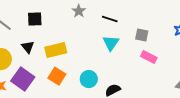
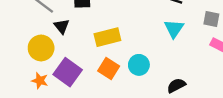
black triangle: (28, 47) -> (62, 26), moved
cyan circle: (89, 79) -> (139, 65), moved

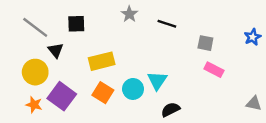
cyan triangle: (174, 29) -> (157, 81), moved

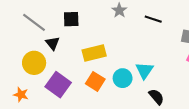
orange star: (34, 105) -> (21, 95), moved
black semicircle: (170, 110) -> (156, 97), turned 77

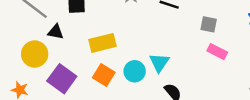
black triangle: (53, 43) -> (56, 32), turned -40

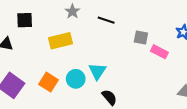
yellow rectangle: (103, 43) -> (60, 41), moved
pink rectangle: (217, 52) -> (159, 52), moved

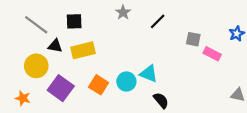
black line: (106, 20) -> (158, 21), turned -63
yellow rectangle: (60, 41) -> (83, 50), moved
cyan triangle: (97, 71) -> (149, 74), turned -42

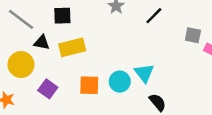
cyan triangle: (149, 74) -> (144, 73), turned 30
orange square: (99, 85) -> (89, 85), turned -30
purple square: (61, 88) -> (48, 89), size x0.7

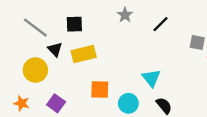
black triangle: (42, 43) -> (55, 49), turned 35
cyan circle: (120, 82) -> (128, 103), moved
purple square: (48, 89) -> (56, 103), moved

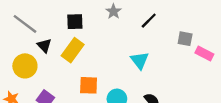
black square: (74, 24) -> (75, 22), moved
yellow rectangle: (84, 54) -> (73, 50), turned -40
cyan triangle: (151, 78) -> (140, 60), moved

